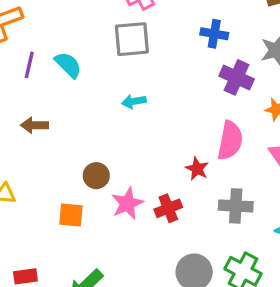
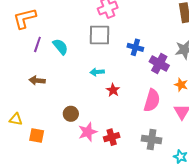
blue cross: (214, 34) -> (135, 47), moved
red star: (197, 169) -> (113, 90), moved
orange square: (71, 215) -> (37, 135), moved

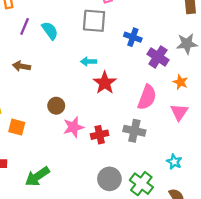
red star: (113, 90) -> (105, 83), size x1.5
gray cross: (152, 139) -> (134, 131), moved

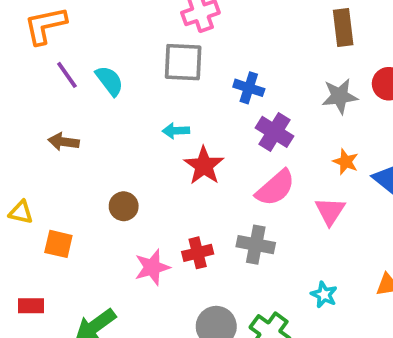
purple line: (25, 26) -> (67, 75), turned -56
purple cross: (158, 57) -> (275, 132), moved
orange star: (180, 82) -> (346, 162), moved
pink semicircle: (147, 97) -> (275, 188), turned 30
pink star: (73, 127) -> (152, 267), moved

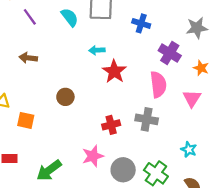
cyan semicircle: (109, 81) -> (70, 17), moved
purple cross: (275, 132) -> (170, 53), moved
pink semicircle: (275, 188) -> (158, 84), turned -55
pink star: (152, 267) -> (93, 156), moved

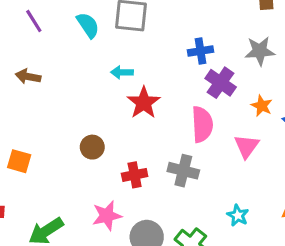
blue cross: (141, 23) -> (201, 51), moved, turned -30
brown circle: (65, 97) -> (92, 147), moved

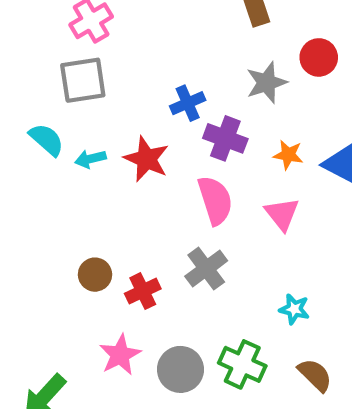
cyan semicircle: (88, 25) -> (47, 140), moved
red star: (144, 103) -> (146, 159), moved
brown circle: (92, 147) -> (95, 275), moved
gray cross: (183, 171) -> (206, 269), turned -36

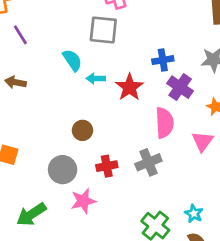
brown circle: (95, 275) -> (82, 130), moved
cyan star: (294, 309) -> (194, 214), moved
gray circle: (180, 369) -> (63, 170), moved

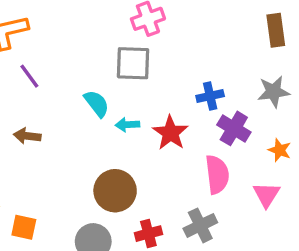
brown circle: (82, 130) -> (115, 191), size x1.6

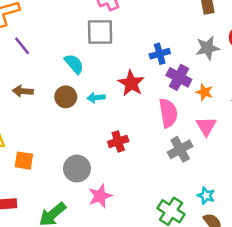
cyan arrow: (127, 125) -> (96, 98), moved
orange star: (280, 150) -> (204, 92), moved
brown circle: (115, 191) -> (66, 97), moved, size x0.7
gray cross: (200, 225) -> (180, 149), moved
red cross: (148, 234) -> (118, 141), moved

